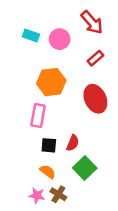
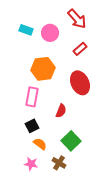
red semicircle: (73, 143) -> (61, 111), moved
black square: (49, 145) -> (32, 126), moved, turned -32
brown cross: (58, 194) -> (59, 163), moved

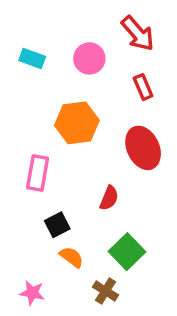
cyan rectangle: (26, 30) -> (32, 58), moved
red rectangle: (80, 49) -> (143, 87), turned -72
pink rectangle: (32, 97) -> (38, 173), moved
pink star: (31, 164) -> (32, 293), moved

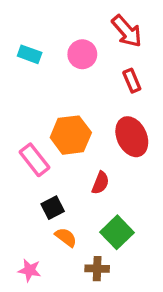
orange hexagon: (77, 123) -> (71, 135), moved
pink rectangle: (38, 173) -> (35, 160), turned -48
brown cross: (105, 291) -> (97, 269), turned -30

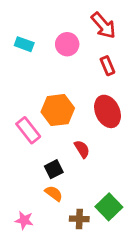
red semicircle: (100, 183) -> (82, 149), turned -54
black square: (53, 208) -> (54, 169), moved
green square: (117, 232) -> (109, 207), moved

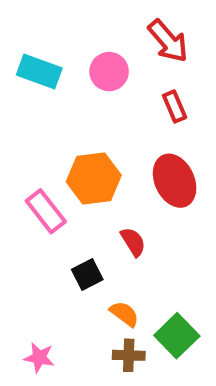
cyan rectangle: (24, 44) -> (39, 72), size x1.4
orange semicircle: (54, 193) -> (124, 314), moved

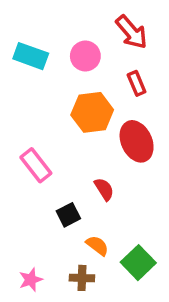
orange hexagon: (94, 179) -> (92, 112), moved
brown cross: (129, 355) -> (82, 278), moved
pink star: (39, 358) -> (31, 280), turned -30

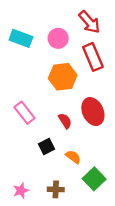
red rectangle: (137, 83) -> (93, 57), size x1.6
red ellipse: (137, 141) -> (93, 112), moved
red semicircle: (104, 189) -> (65, 121), moved
orange semicircle: (97, 245) -> (73, 157), moved

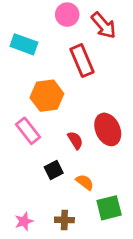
pink circle: (58, 38) -> (67, 15), moved
red rectangle: (93, 57) -> (82, 61), moved
orange hexagon: (63, 77) -> (47, 96), moved
green square: (94, 179) -> (109, 208), turned 30

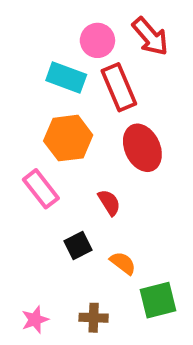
pink circle: (67, 15) -> (97, 40), moved
cyan rectangle: (24, 44) -> (66, 78), moved
red ellipse: (108, 129) -> (142, 148), moved

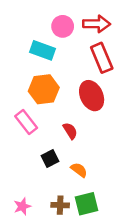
red arrow: (150, 37) -> (97, 24), turned -48
red rectangle: (119, 87) -> (102, 58), moved
green square: (158, 300) -> (87, 204), moved

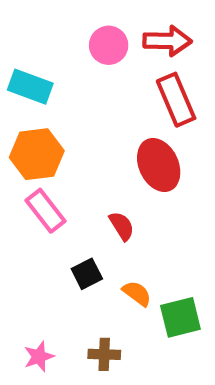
cyan rectangle: (42, 50) -> (30, 87), moved
orange hexagon: (44, 89) -> (37, 154), moved
green square: (87, 204) -> (180, 317), moved

